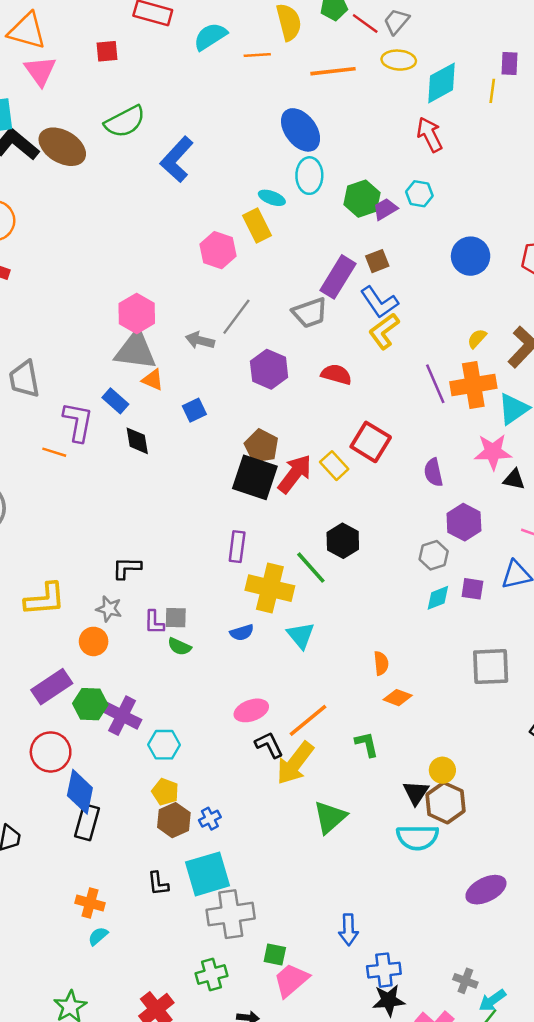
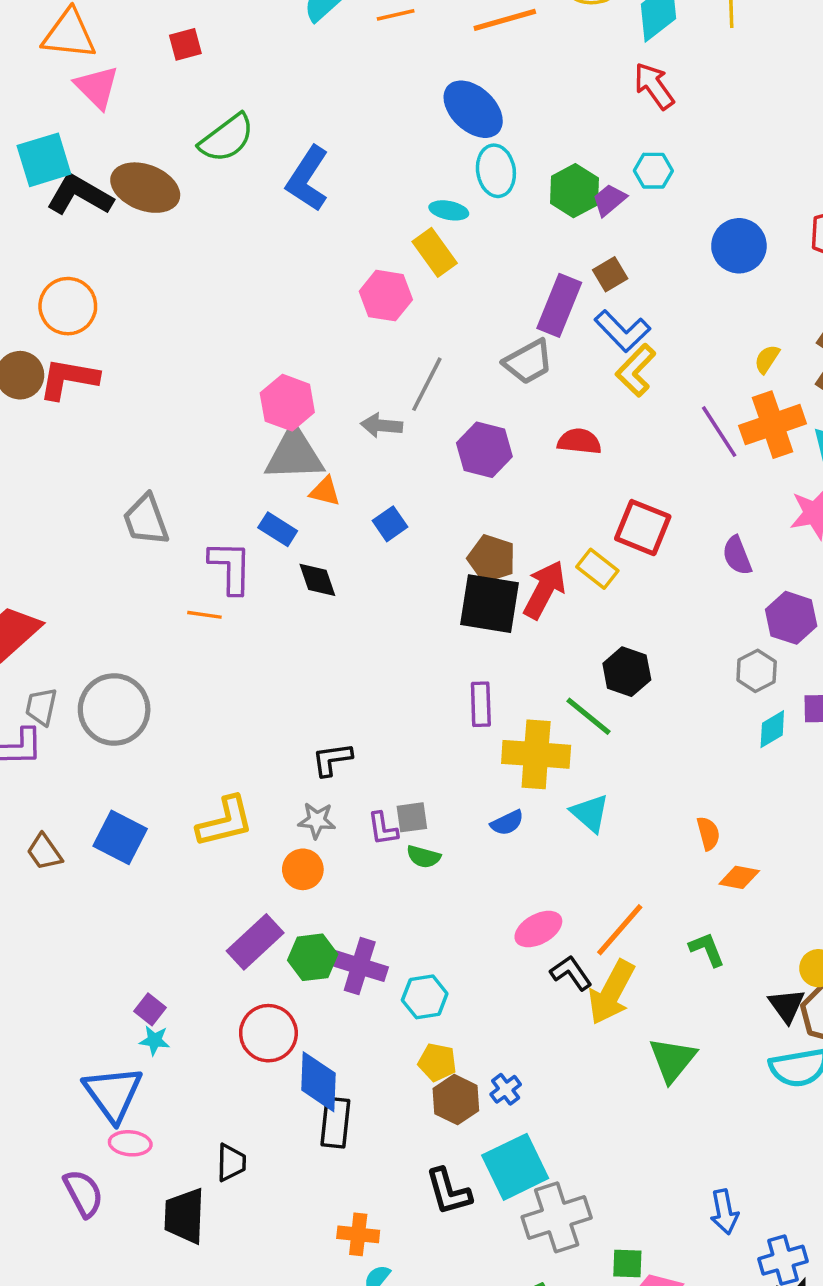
black L-shape: (158, 884) -> (448, 1192), size x1.4

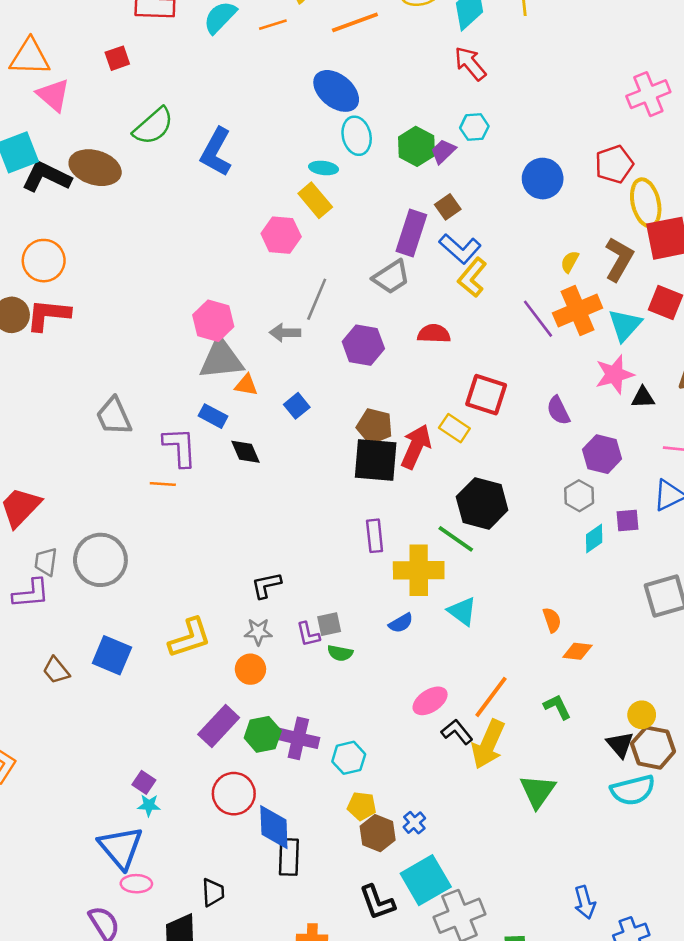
black hexagon: (627, 672) -> (482, 503), size x1.4

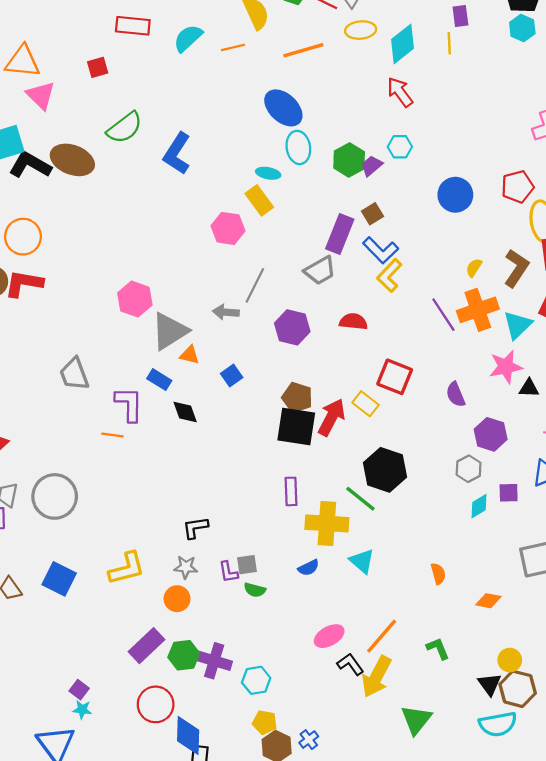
pink hexagon: (213, 321) -> (135, 299), moved
gray triangle: (221, 359) -> (170, 331), turned -30
orange diamond: (577, 651) -> (488, 601), moved

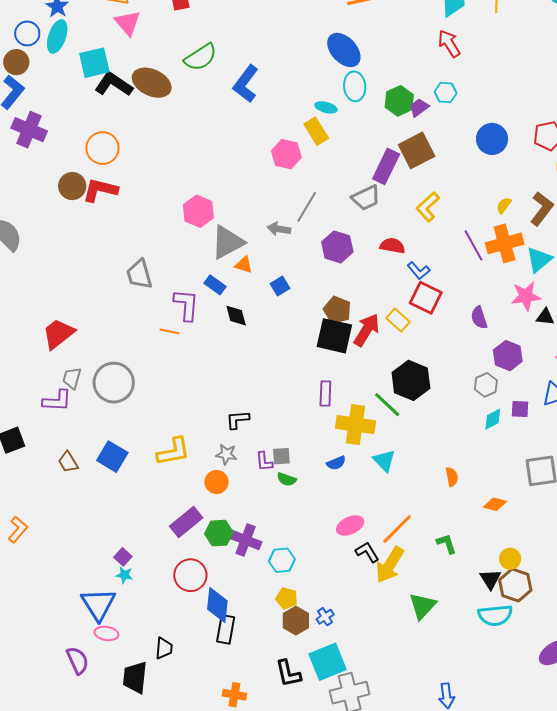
brown square: (372, 214) -> (417, 150), size x1.8
blue L-shape: (381, 250) -> (419, 271), moved, size x0.7

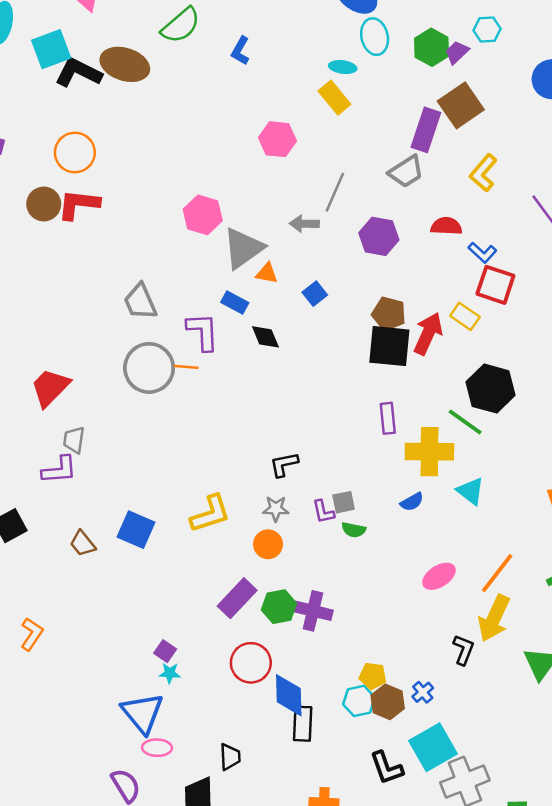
blue L-shape: (246, 84) -> (240, 51), size x0.6
pink hexagon: (286, 154) -> (277, 139), moved
gray circle: (114, 383) -> (149, 368), moved
black L-shape: (367, 552) -> (463, 650), moved, turned 60
cyan hexagon: (282, 560) -> (359, 701), moved

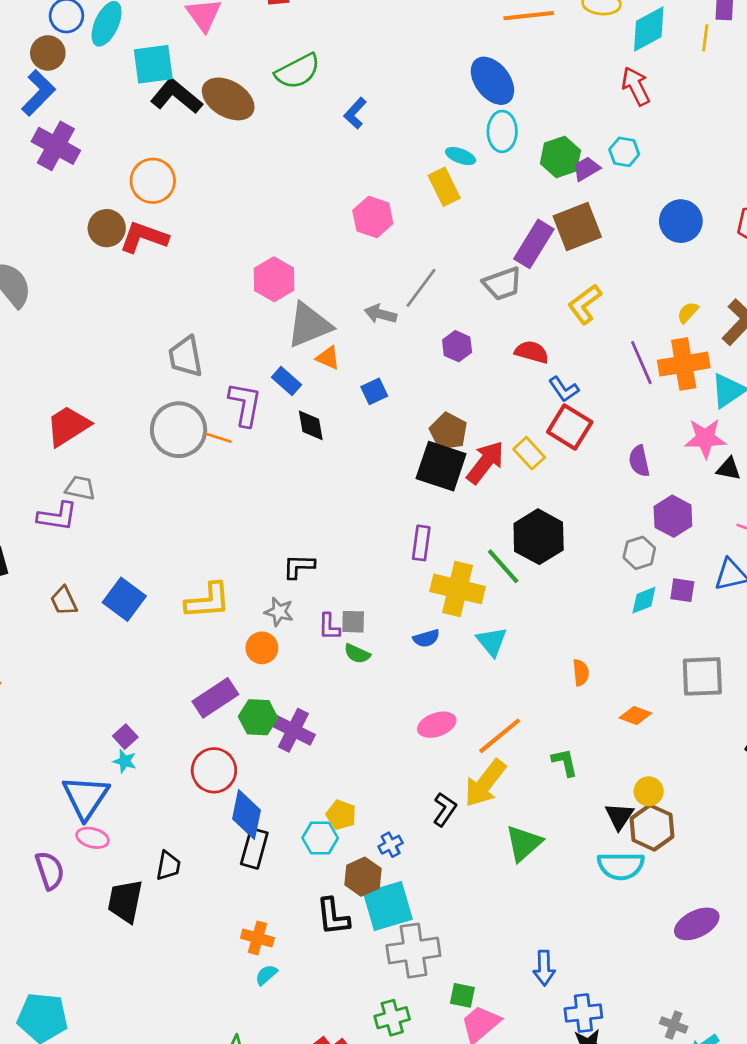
purple hexagon: (379, 236) -> (457, 346), size x0.7
gray trapezoid: (74, 440) -> (80, 488), turned 80
brown hexagon: (388, 702) -> (363, 877), moved

